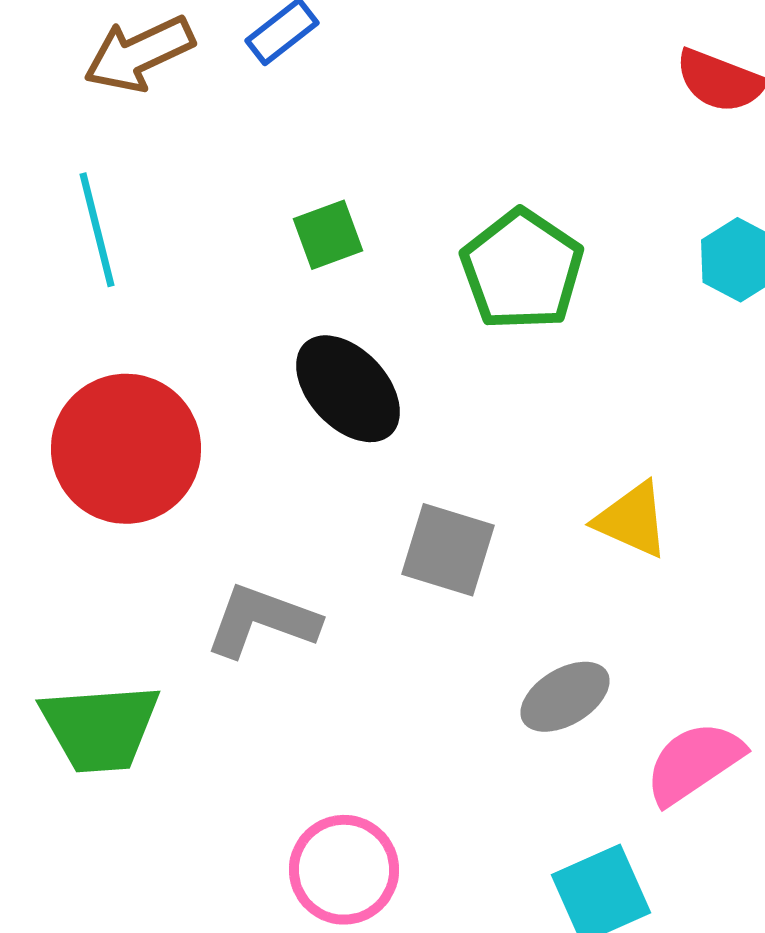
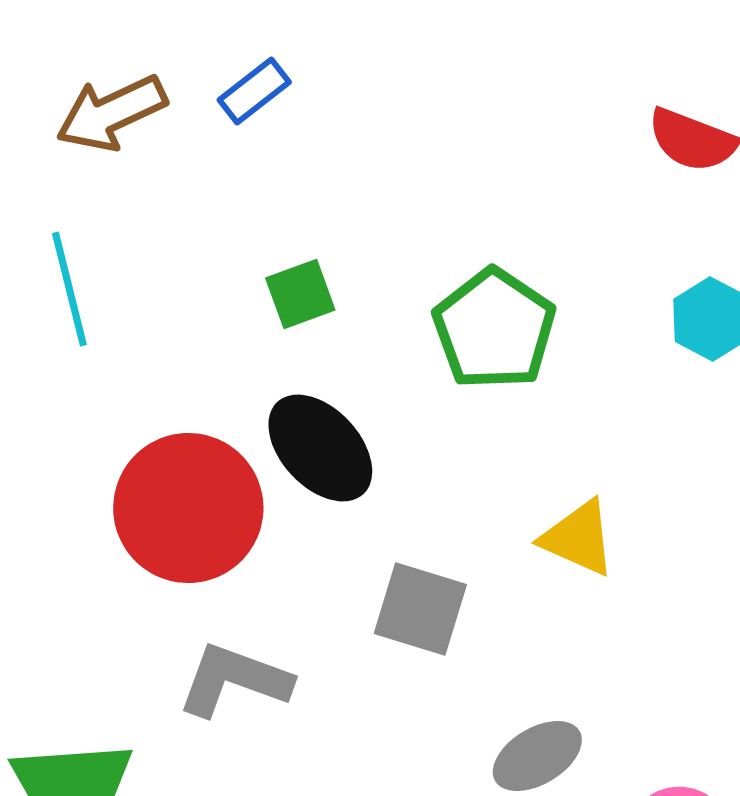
red circle: (126, 449) -> (188, 508), moved
yellow triangle: (632, 520) -> (578, 538), moved

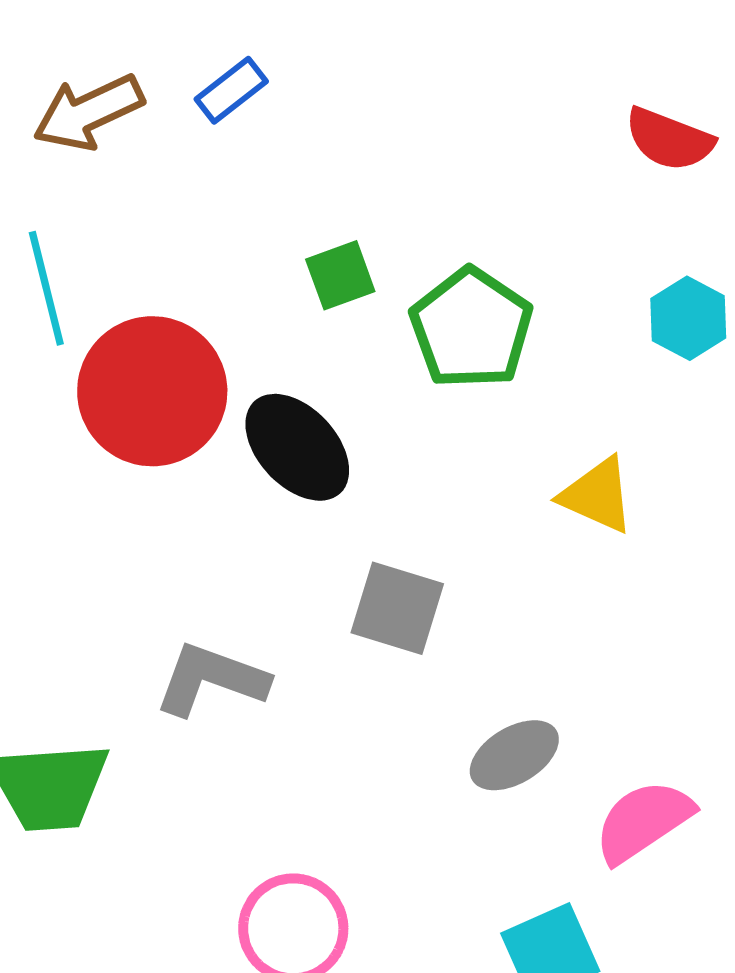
green square: (300, 294) -> (340, 275), moved
red circle: (188, 508) -> (152, 391), moved
yellow triangle: (578, 538) -> (597, 495), moved

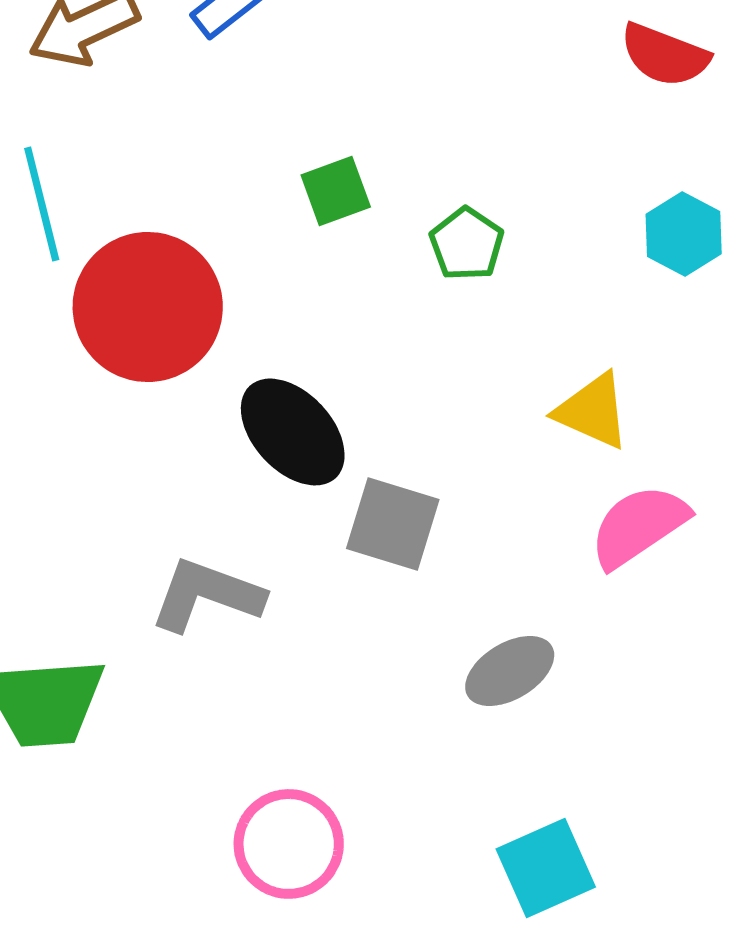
green pentagon: (471, 328) -> (467, 244), size x0.6
black ellipse: (297, 447) -> (293, 432), moved
pink semicircle: (643, 821) -> (639, 526), moved

